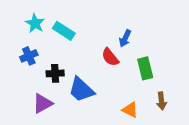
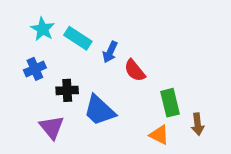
blue arrow: (125, 38) -> (110, 52), moved
green rectangle: (145, 68) -> (170, 103), moved
purple triangle: (43, 103) -> (52, 127), turned -40

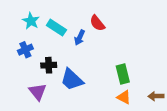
red semicircle: (135, 70) -> (97, 23), moved
brown arrow: (198, 124) -> (156, 96), moved, turned 96
orange triangle: (159, 135) -> (124, 97), moved

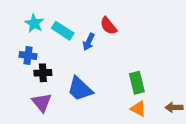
blue cross: (25, 50) -> (28, 55), turned 32
black cross: (49, 65) -> (43, 73), moved

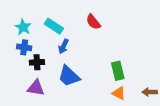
cyan star: (34, 23) -> (23, 27), moved
blue arrow: (89, 42) -> (64, 46), moved
purple triangle: (42, 103) -> (36, 88), turned -42

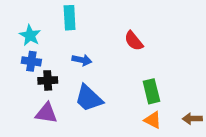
red semicircle: (93, 22) -> (134, 41), moved
cyan rectangle: (54, 26) -> (70, 18), moved, turned 54
blue arrow: (64, 46) -> (82, 60), turned -104

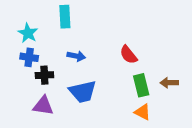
red semicircle: (134, 41) -> (128, 55), moved
blue trapezoid: (89, 98) -> (83, 92), turned -56
brown arrow: (192, 119) -> (169, 83), moved

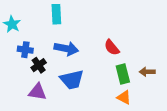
cyan star: (28, 33) -> (12, 24), moved
blue arrow: (76, 56) -> (66, 49), size x1.5
black cross: (44, 75) -> (39, 65), turned -32

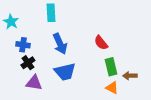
blue arrow: (66, 49) -> (60, 44), turned 55
black cross: (39, 65) -> (28, 63), moved
brown arrow: (147, 72) -> (130, 76), moved

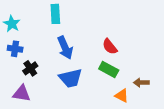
blue cross: (23, 45) -> (15, 49), moved
green rectangle: (111, 67) -> (109, 69), moved, turned -48
purple triangle: (34, 83) -> (22, 93), moved

